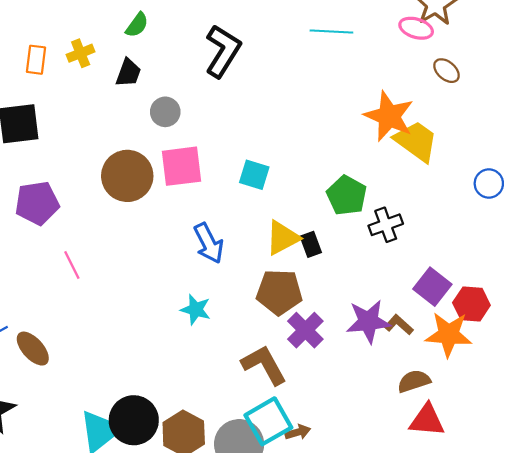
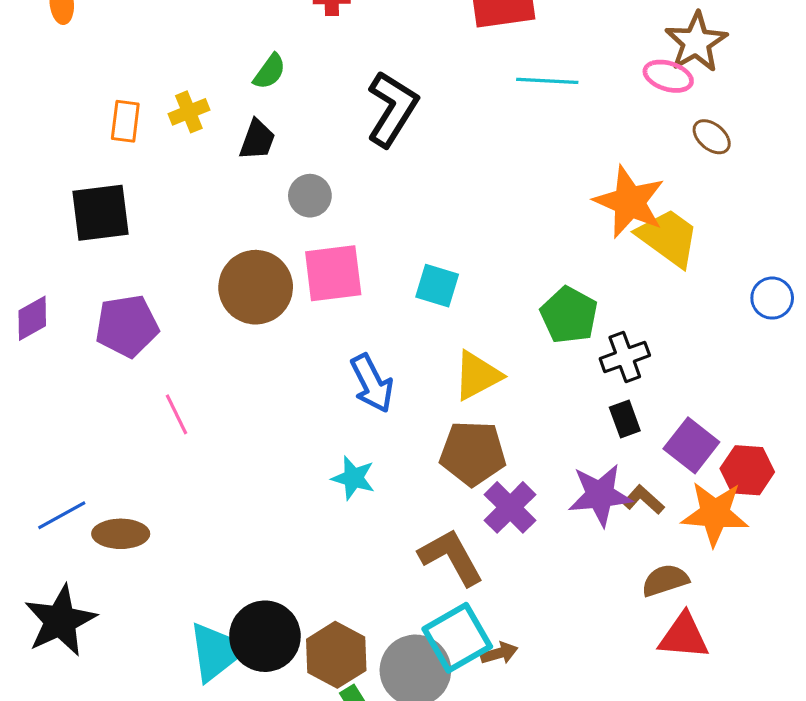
black rectangle: (311, 244) -> (625, 419), moved
brown ellipse: (33, 349) -> (121, 534), turned -48

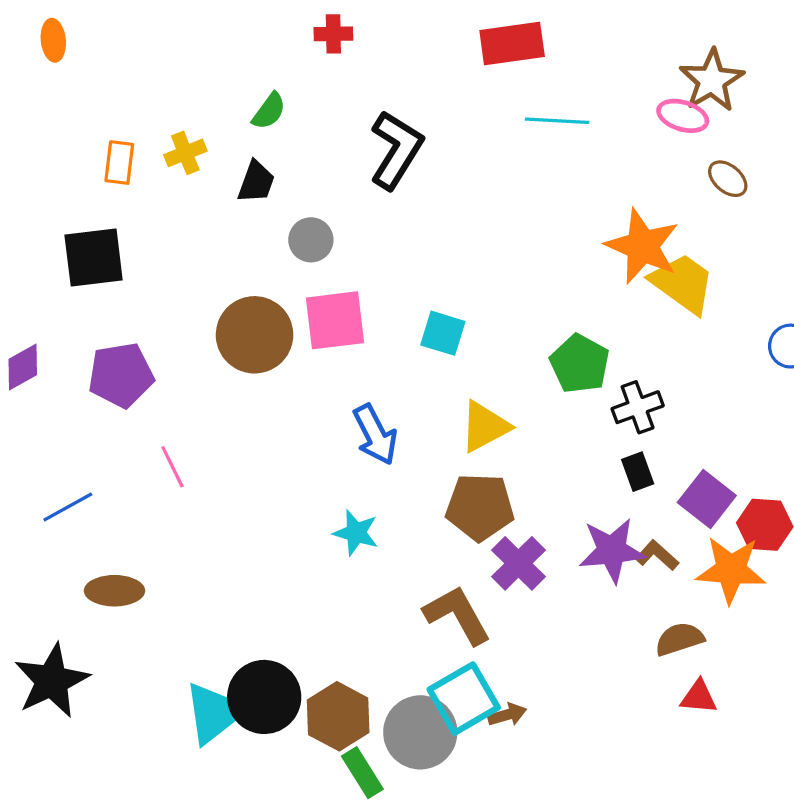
blue line: (62, 515) -> (68, 507), moved
red triangle: (684, 636) -> (699, 697), size x0.7

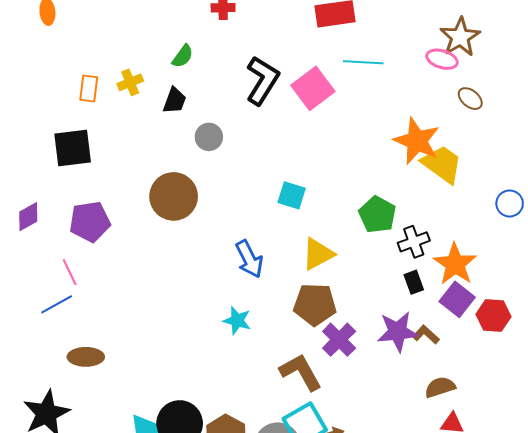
pink square: (335, 320) -> (313, 88), moved, turned -30
pink line: (172, 467) -> (70, 272), moved
orange star: (731, 570) -> (455, 264), moved, turned 30

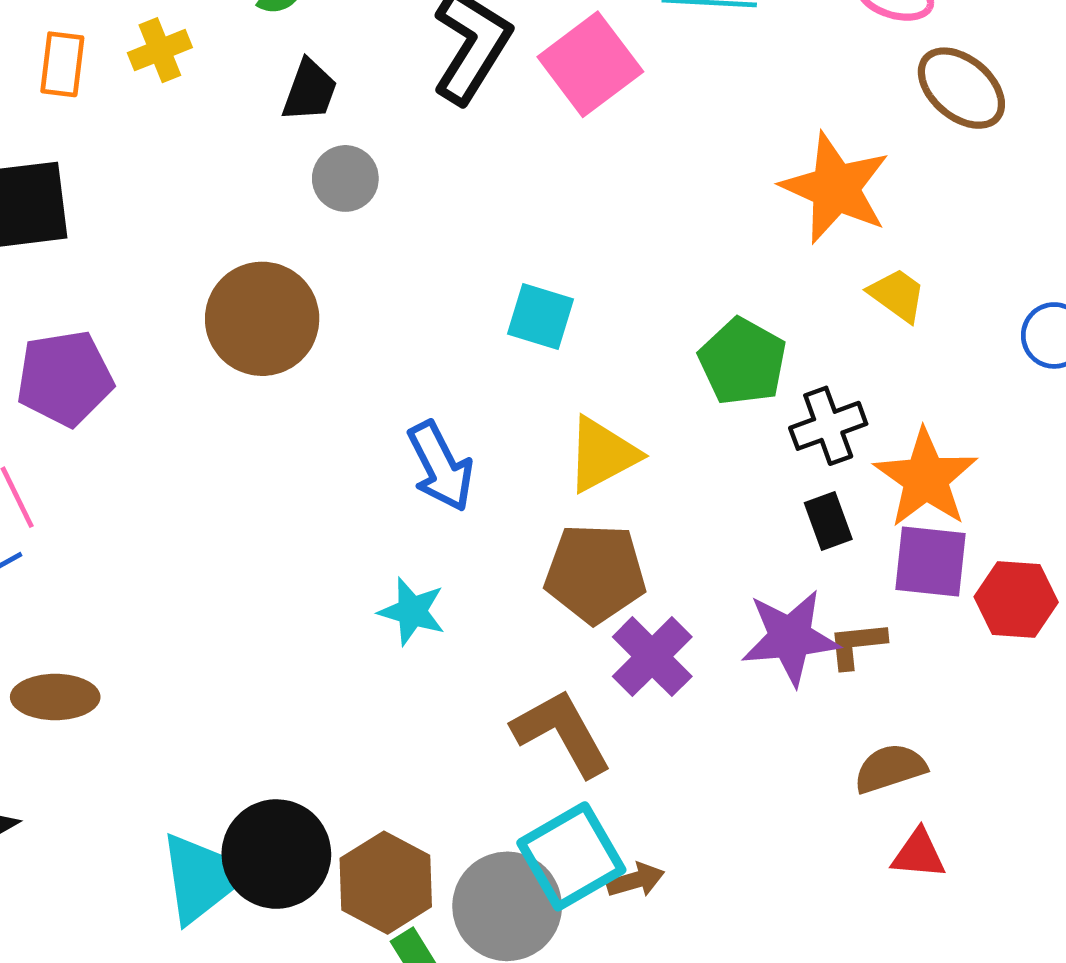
brown ellipse: (470, 99) -> (961, 88), size x1.5
black trapezoid: (175, 101) -> (310, 90), moved
yellow trapezoid: (442, 164) -> (897, 295), moved, size x0.6
purple square: (457, 299) -> (930, 561), turned -32
brown L-shape: (426, 335) -> (857, 645), turned -48

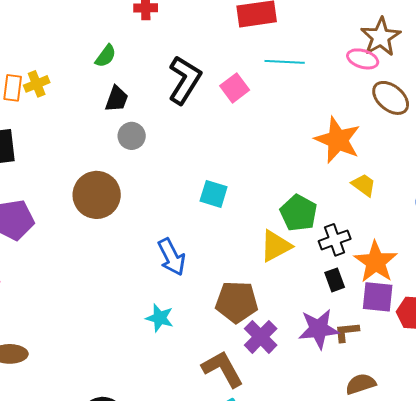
yellow cross: (160, 50) -> (37, 84), moved
pink square: (590, 64) -> (235, 88), size x0.7
yellow triangle: (602, 454) -> (276, 246), moved

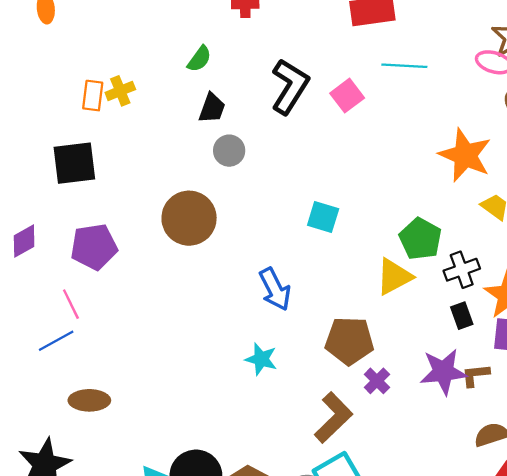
purple cross: (261, 337) -> (377, 381), size x0.7
brown L-shape: (223, 369) -> (333, 418), turned 75

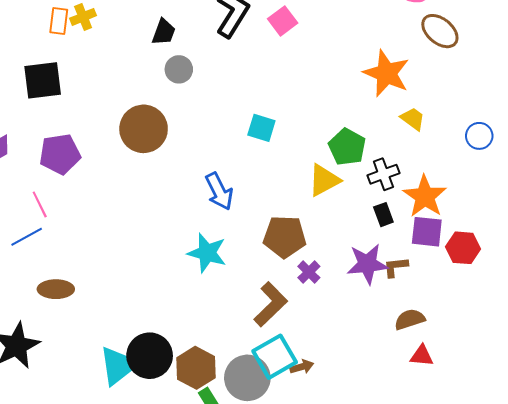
cyan star: (261, 359) -> (207, 253), size x1.4

